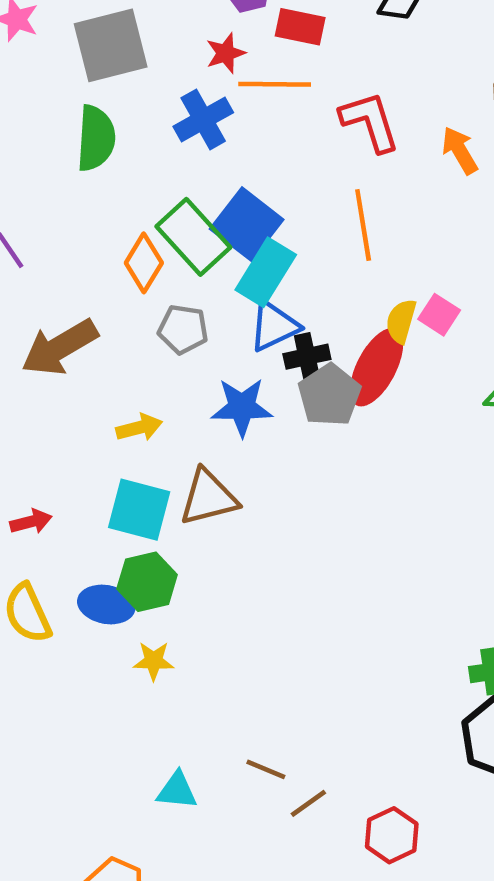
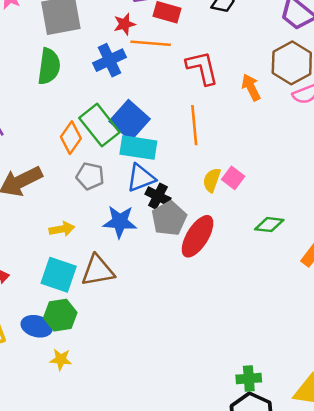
cyan rectangle: (266, 272) -> (138, 148), turned 63
black cross: (307, 357) -> (158, 196), turned 35
red ellipse: (377, 367) -> (198, 236), moved

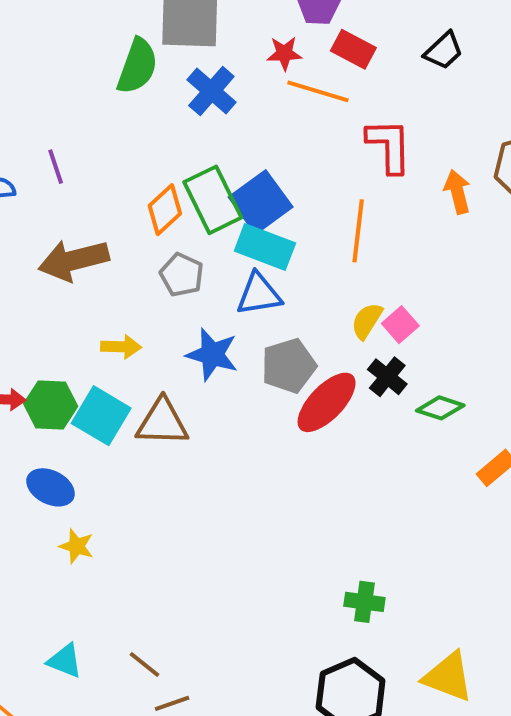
blue cross: (109, 60) -> (211, 91), moved, turned -36
green semicircle: (49, 66) -> (137, 66), moved
black cross: (158, 196) -> (387, 377), moved
green hexagon: (60, 315) -> (51, 405), moved
green cross: (249, 378) -> (364, 602), moved

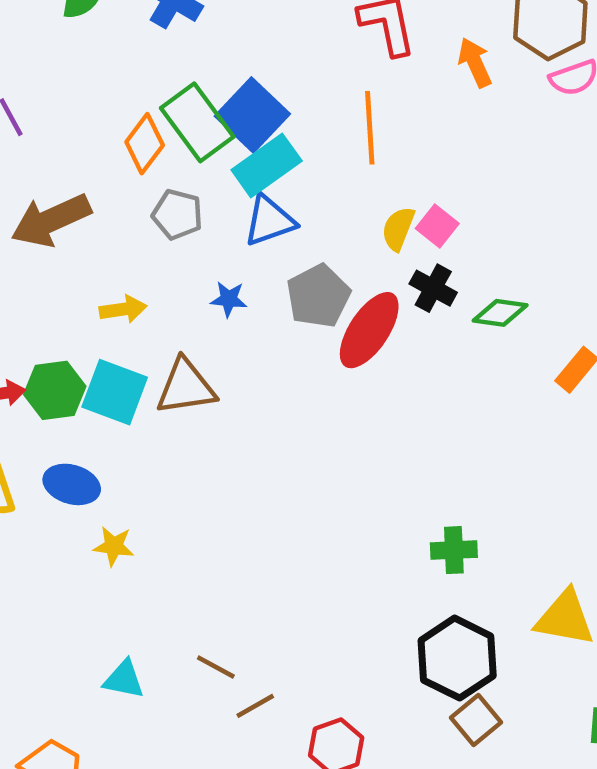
cyan rectangle: (265, 247) -> (267, 165), turned -46
blue star: (212, 355) -> (229, 299), size x0.6

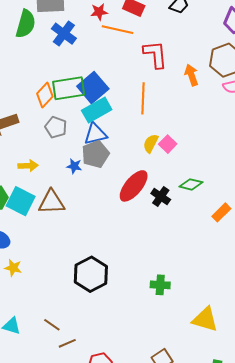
green rectangle: (197, 122) -> (69, 88), turned -68
black cross: (433, 288) -> (161, 197), moved
gray pentagon: (318, 296) -> (95, 154), moved
black hexagon: (457, 658) -> (91, 274), moved

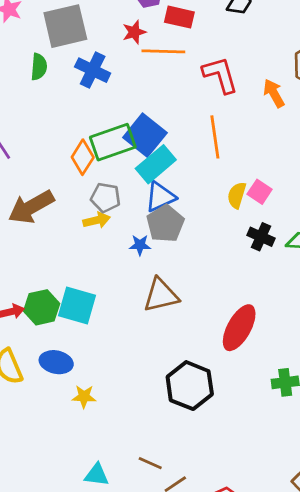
green semicircle: (26, 24) -> (39, 67), size x0.7
yellow arrow: (28, 166) -> (97, 220), moved
red ellipse: (134, 186) -> (239, 328), moved
black cross: (161, 197) -> (261, 237), moved
brown triangle: (52, 202) -> (161, 295), moved

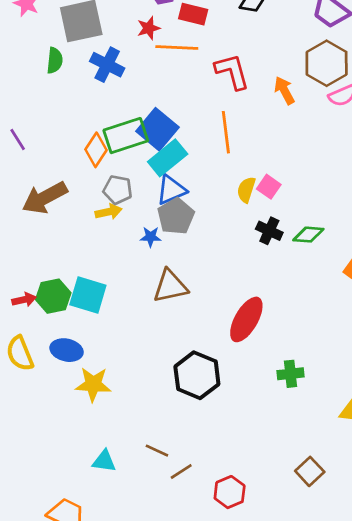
yellow star: (84, 397) -> (93, 384), size x1.5

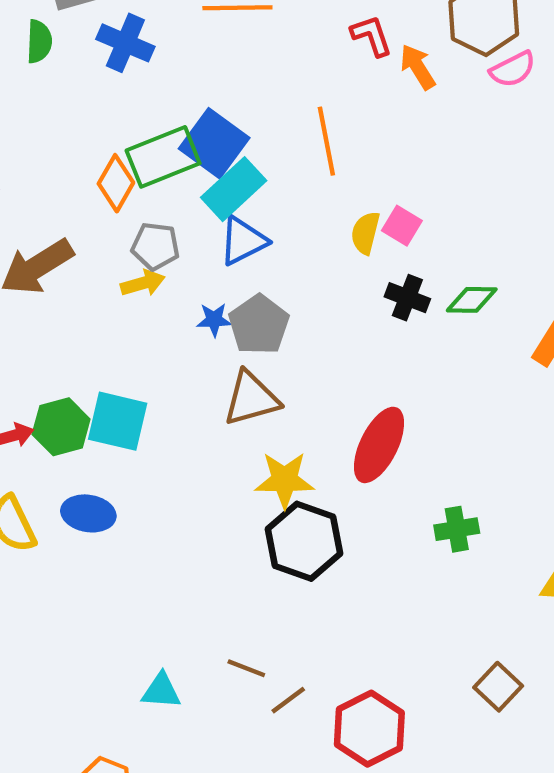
red L-shape: (232, 72) -> (371, 36), moved, size x0.7
gray pentagon: (176, 216) -> (259, 325), moved
yellow star: (93, 384) -> (285, 480), moved
red hexagon: (230, 492) -> (369, 729), size x1.4

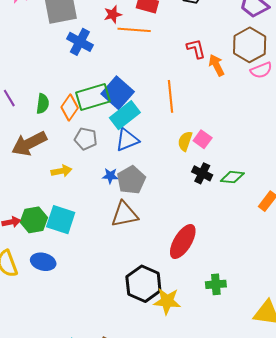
green semicircle: (39, 41) -> (43, 104), moved
yellow arrow: (143, 283) -> (61, 171), moved
yellow star: (285, 480) -> (167, 301), moved

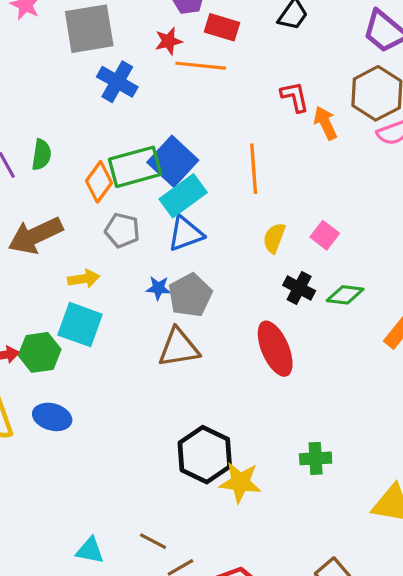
green semicircle: (43, 104) -> (41, 155), moved
pink square: (203, 139) -> (325, 235), moved
cyan square: (61, 220) -> (80, 325), moved
red ellipse: (183, 242) -> (275, 349), moved, turned -56

